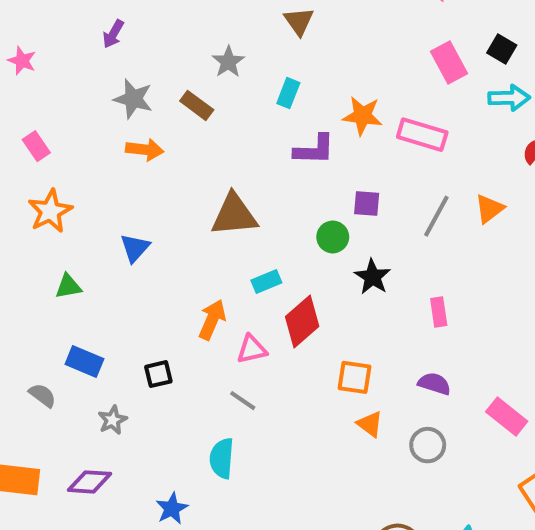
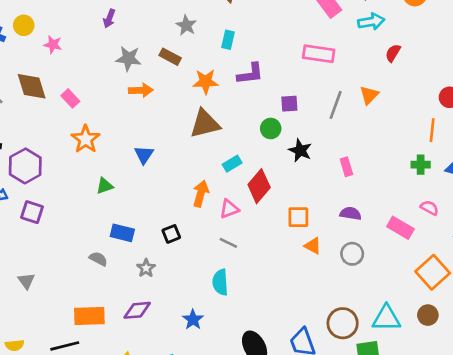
orange star: (362, 116) -> (206, 82), moved

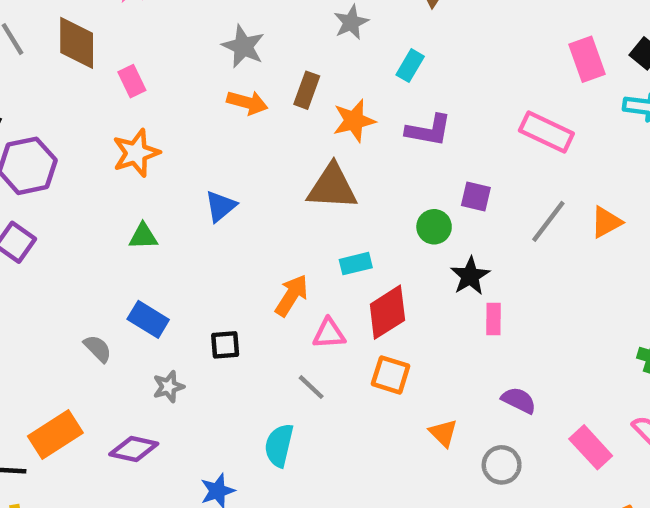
brown rectangle: (170, 57) -> (307, 90), moved, turned 65
orange star: (206, 82) -> (354, 121), turned -30
pink rectangle: (346, 167) -> (494, 319), moved
orange square: (298, 217) -> (391, 375), moved
orange rectangle: (89, 316) -> (55, 434), turned -48

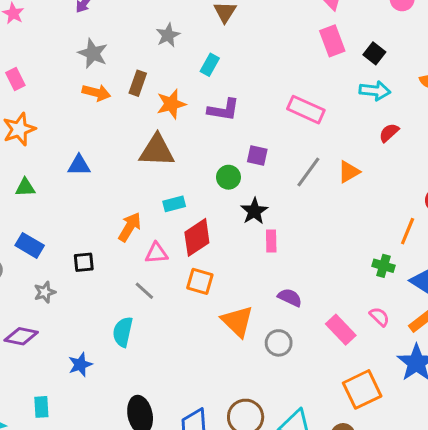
pink rectangle: (587, 59) -> (332, 41), moved
blue triangle: (221, 206) -> (79, 165), turned 40
orange triangle: (443, 433) -> (237, 321), size x1.6

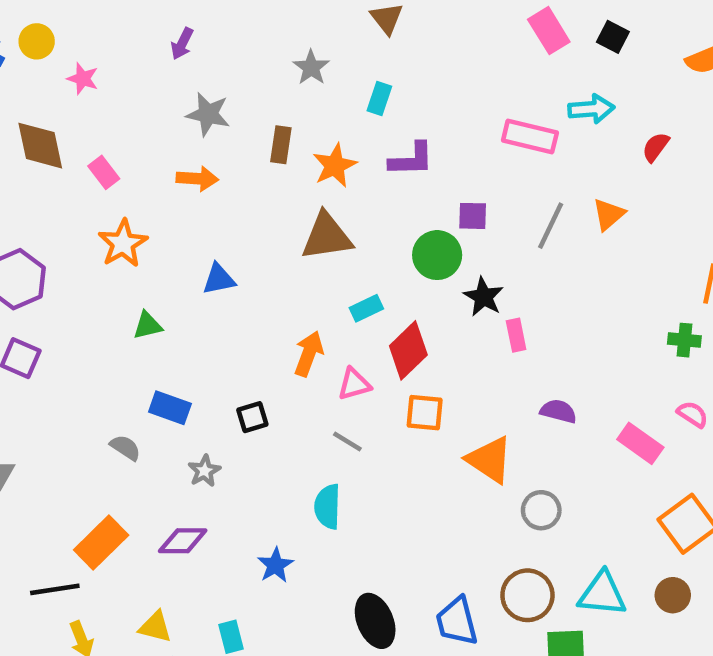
cyan arrow: (375, 91) -> (591, 109), moved
orange arrow: (96, 93) -> (197, 179), moved
green circle: (228, 177) -> (437, 255), size x1.4
gray circle: (279, 343) -> (541, 510), moved

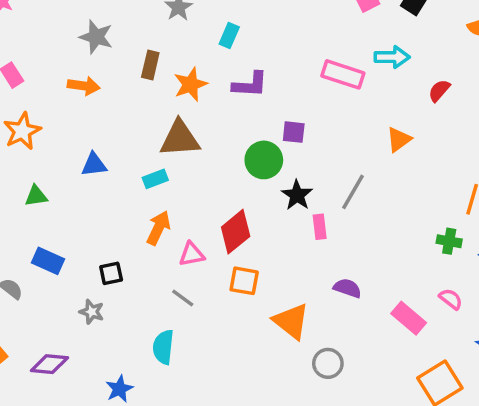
gray line: (551, 226) -> (353, 192), moved
cyan rectangle: (366, 308) -> (155, 179), moved
gray star: (204, 471) -> (92, 312), moved, turned -30

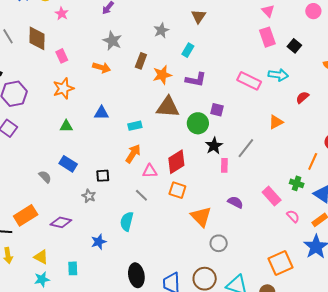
brown triangle: (180, 139) -> (168, 107), moved
pink rectangle: (409, 318) -> (272, 196), moved

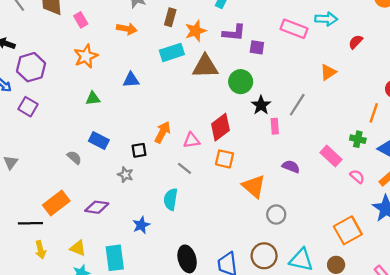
purple square: (217, 110) -> (257, 47), moved
cyan rectangle: (135, 126) -> (172, 52), moved, size x1.5
orange arrow: (133, 154) -> (162, 132), moved
cyan rectangle: (73, 268) -> (115, 258), size x1.6

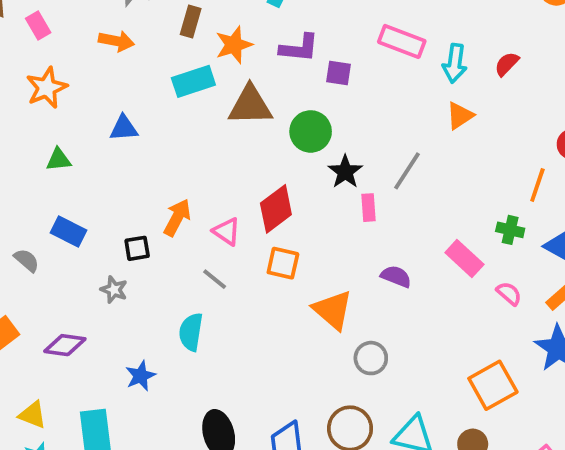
cyan arrow: (326, 19) -> (455, 63), moved, turned 95
pink triangle: (192, 140) -> (227, 231), turned 42

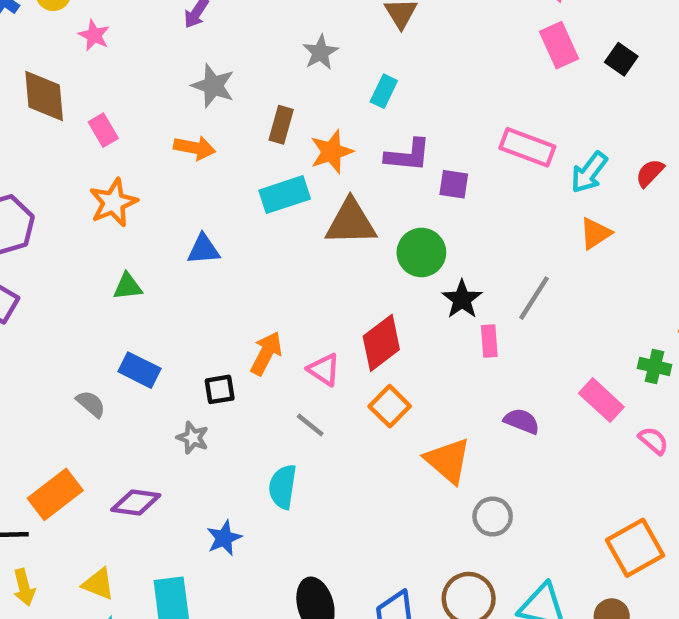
cyan arrow: (455, 63) -> (589, 172), turned 30
orange square: (283, 263) -> (390, 406), turned 32

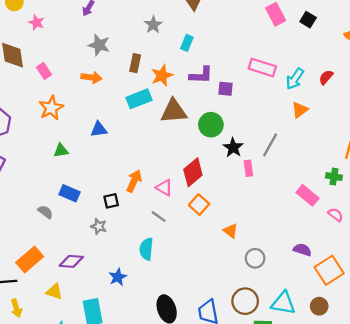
purple semicircle: (522, 421) -> (302, 250), moved
orange triangle: (448, 461) -> (231, 231), size x0.6
yellow triangle: (98, 584) -> (54, 292), moved

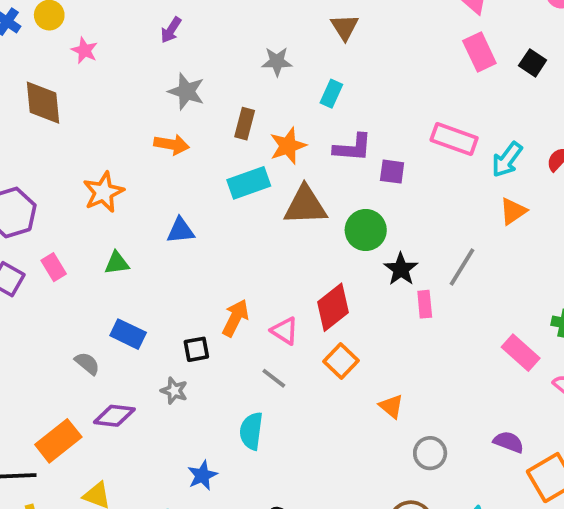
gray star: (153, 25) -> (277, 62), turned 30
pink rectangle: (44, 71) -> (54, 267), moved
purple diamond: (71, 261) -> (114, 416), moved

